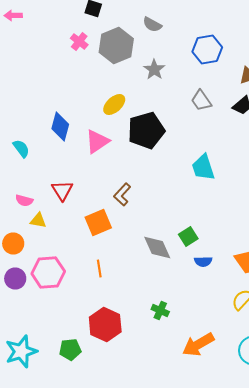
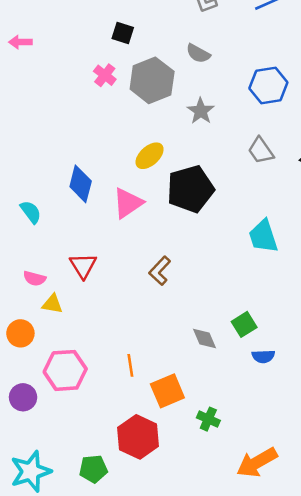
orange square: (98, 222) -> (167, 391), moved
gray diamond: (157, 248) -> (204, 339), size x0.7
purple circle: (15, 278) -> (23, 397), moved

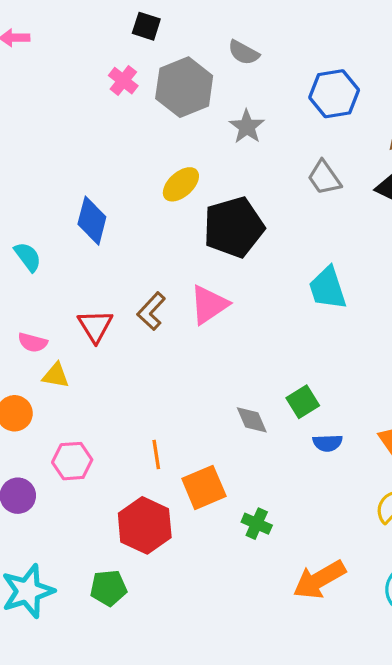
pink triangle: (128, 203) -> (209, 305), moved
brown L-shape: (160, 271) -> (151, 311), moved
pink hexagon: (65, 370) -> (72, 461), size x0.7
red hexagon: (138, 437) -> (145, 525), moved

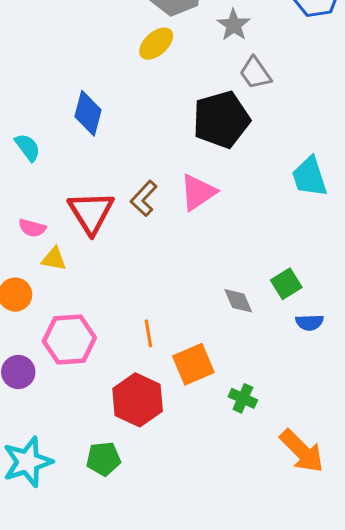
gray trapezoid: (324, 178) -> (255, 73), moved
yellow ellipse: (181, 184) -> (156, 44), moved
red triangle: (95, 326) -> (91, 212), size x1.4
pink hexagon: (72, 461) -> (69, 339), size x1.4
orange arrow: (319, 580) -> (302, 451), turned -105

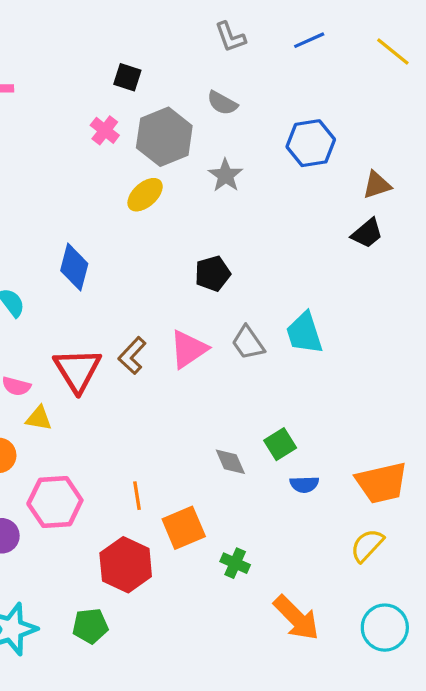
gray trapezoid: (255, 73) -> (248, 343), moved
black pentagon: (221, 119) -> (213, 274), size x0.6

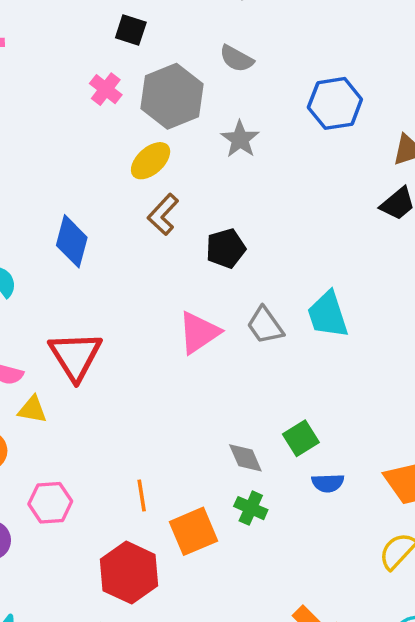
brown L-shape: (132, 356) -> (163, 214), moved
pink hexagon: (55, 502) -> (50, 503), size x0.7
green cross: (235, 563) -> (251, 508), moved

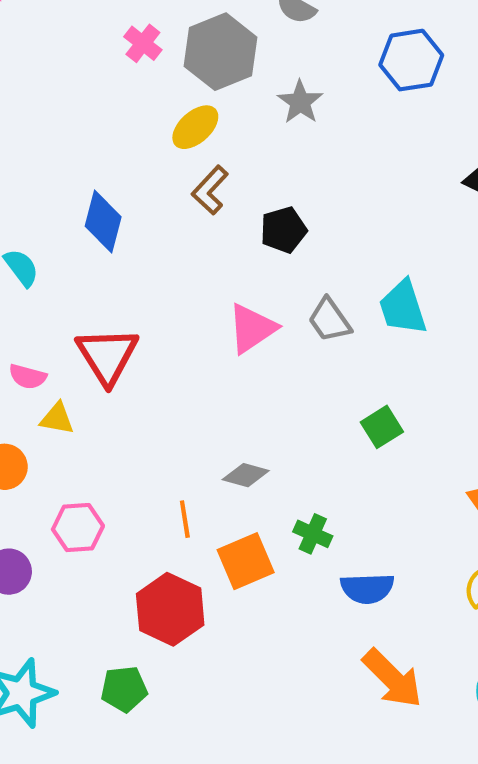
green square: (301, 438) -> (382, 427), moved
gray diamond: (245, 458) -> (246, 475), moved, turned -51
blue semicircle: (328, 483) -> (367, 588), moved, size x1.4

